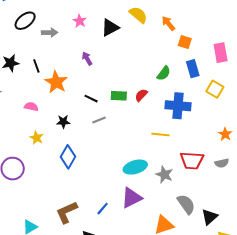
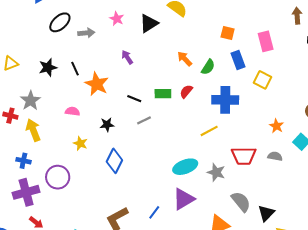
orange arrow: (168, 23) -> (185, 59), moved
yellow line: (160, 134) -> (209, 131), turned -30
gray semicircle: (222, 163) -> (275, 156), turned -152

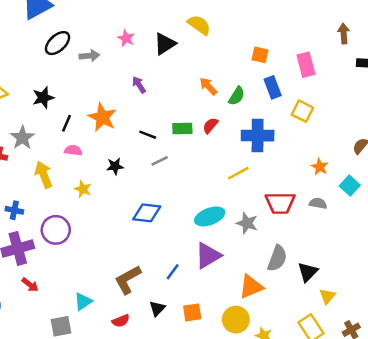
black line: (75, 69) -> (66, 123), moved, turned 48
yellow arrow: (33, 130) -> (44, 175), moved
blue diamond: (114, 161) -> (147, 213), moved, turned 70
gray semicircle: (241, 202) -> (277, 258), turned 60

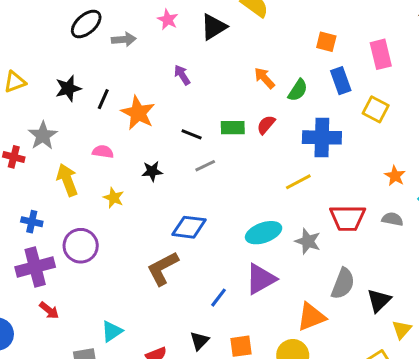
black line: (66, 123) -> (103, 99), moved
brown L-shape: (128, 280) -> (163, 268), moved

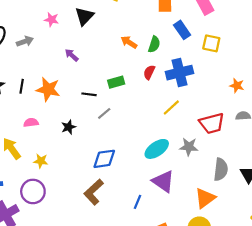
red semicircle: (266, 125) -> (149, 72), moved
yellow star: (114, 198) -> (41, 161), moved
purple triangle: (261, 279) -> (163, 181), turned -40

